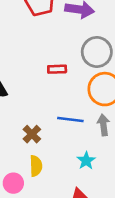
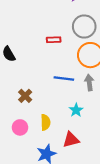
brown cross: (32, 134) -> (25, 96), moved
yellow semicircle: (36, 166) -> (45, 122), moved

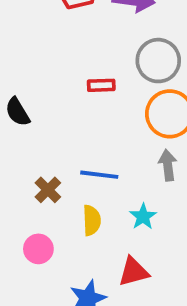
blue line: (64, 79) -> (99, 175), moved
yellow semicircle: (45, 122) -> (92, 220), moved

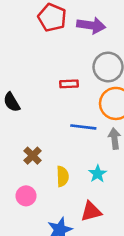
blue line: (99, 175) -> (83, 127), moved

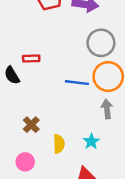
red rectangle: (69, 84) -> (31, 58), moved
blue line: (83, 127) -> (77, 83), moved

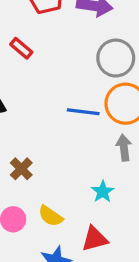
red rectangle: (31, 58) -> (21, 48), moved, turned 42
yellow semicircle: (59, 144) -> (51, 216), moved, turned 126

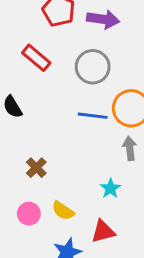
red rectangle: (21, 48) -> (36, 58), size x1.4
gray circle: (116, 58) -> (93, 67), moved

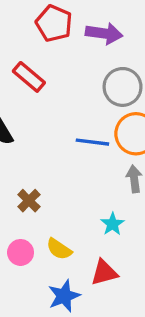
gray circle: (93, 67) -> (123, 87), moved

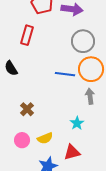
red rectangle: (29, 77) -> (27, 35), turned 66
yellow semicircle: (59, 249) -> (45, 138), turned -56

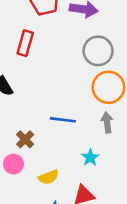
blue line: (65, 74) -> (63, 120), moved
pink circle: (22, 140) -> (13, 164), moved

